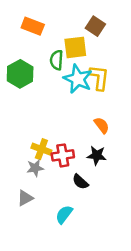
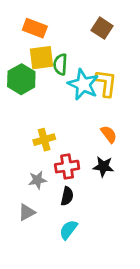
yellow square: (75, 47) -> (42, 58), moved
yellow cross: (41, 149) -> (44, 140), moved, turned -36
black semicircle: (80, 182) -> (67, 196), moved, turned -120

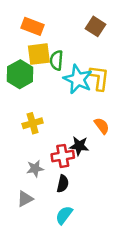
yellow cross: (44, 140) -> (33, 123), moved
black star: (103, 167) -> (79, 146), moved

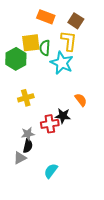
orange rectangle: (33, 26) -> (46, 17), moved
yellow L-shape: (99, 78) -> (69, 41), moved
black semicircle: (63, 184) -> (28, 146), moved

